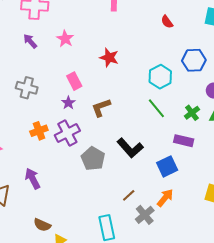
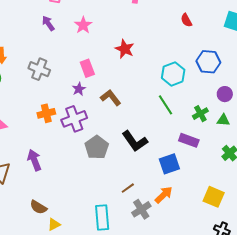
brown L-shape: (101, 108) -> (111, 98), turned 65

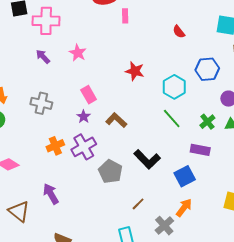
red star: (125, 49) -> (135, 71), moved
brown line: (128, 188) -> (138, 204), moved

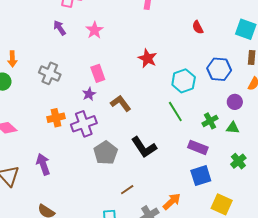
blue square: (185, 176) -> (201, 176), moved

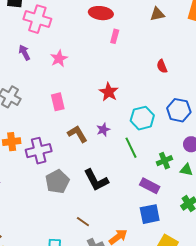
purple star: (89, 94) -> (103, 130), moved
brown line: (127, 190) -> (83, 222), moved, turned 64

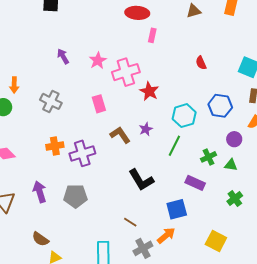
pink cross: (37, 19) -> (126, 72), moved, turned -32
green line: (131, 148) -> (174, 146), turned 55
gray pentagon: (57, 182) -> (75, 196), moved, turned 30
blue square: (150, 214) -> (177, 209), moved

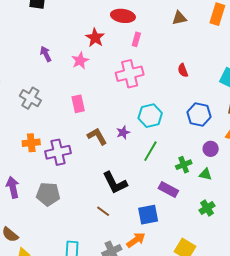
pink cross: (126, 72) -> (130, 74), moved
red star: (149, 91) -> (95, 38), moved
cyan hexagon: (184, 116) -> (150, 116), moved
brown line: (130, 222) -> (103, 211), moved

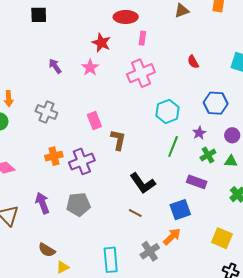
pink rectangle: (78, 104) -> (94, 121), moved
purple star: (123, 132) -> (199, 133), moved
brown L-shape: (97, 136) -> (118, 140), turned 50

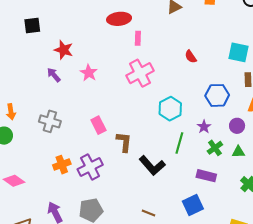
red star: (101, 43) -> (64, 50), moved
black L-shape: (143, 183) -> (152, 165), moved

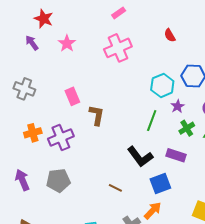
pink rectangle: (138, 38) -> (119, 13), turned 48
cyan hexagon: (170, 109) -> (162, 85), moved
black L-shape: (152, 165) -> (140, 157), moved

